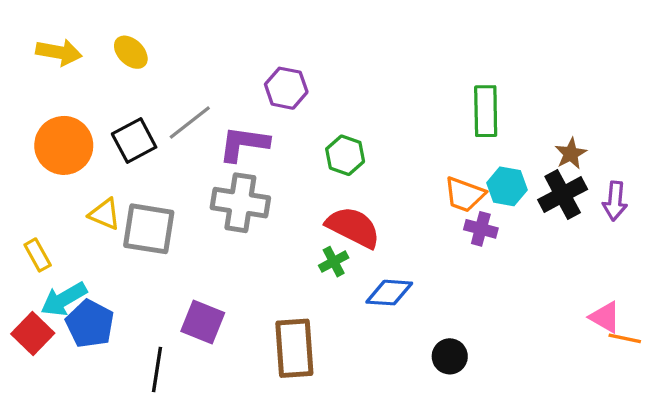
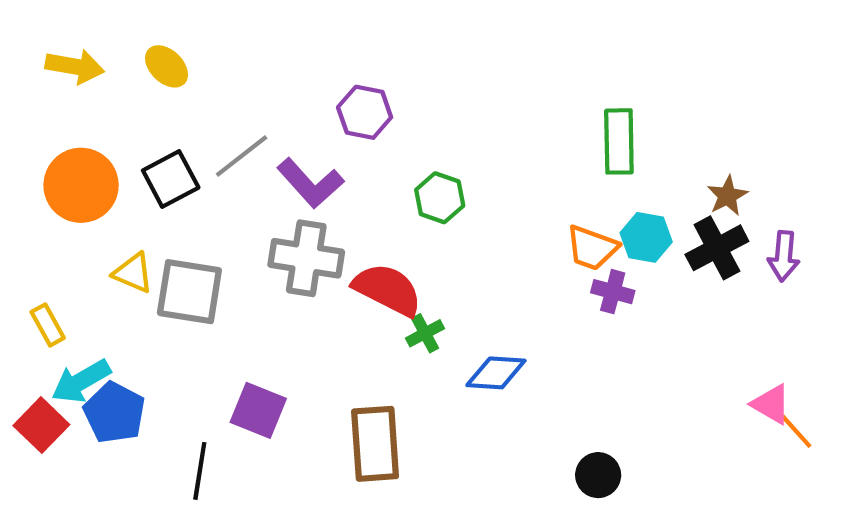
purple L-shape: (244, 144) -> (310, 183), turned -140
red semicircle: (353, 227) -> (388, 290), moved
orange line: (625, 338) -> (796, 431), turned 36
black circle: (450, 356) -> (598, 475), moved

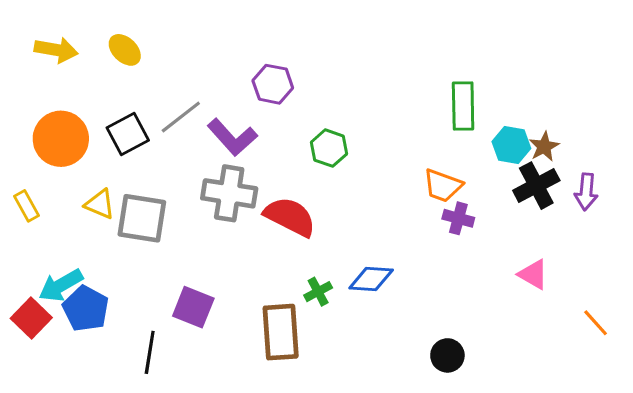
cyan hexagon: (646, 237) -> (511, 145), moved
yellow rectangle: (48, 325) -> (27, 206), moved
green cross: (425, 333) -> (318, 292), moved
pink triangle: (771, 404) -> (533, 274), moved

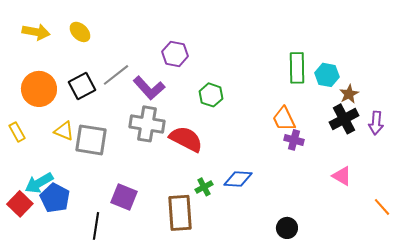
cyan hexagon: (511, 145) -> (327, 75), moved
orange trapezoid: (443, 186) -> (284, 119), turned 44

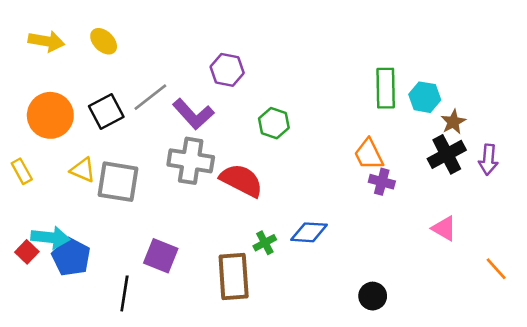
cyan arrow: (39, 183) -> (50, 238), turned -144
red square: (20, 204) -> (27, 252), moved, size x0.7

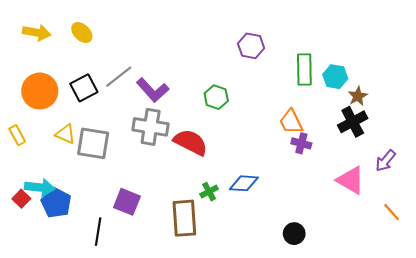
purple hexagon: (227, 70) -> (251, 46), moved
purple arrow: (488, 160) -> (385, 161), moved, turned 35
pink triangle: (444, 228) -> (351, 180), size x1.4

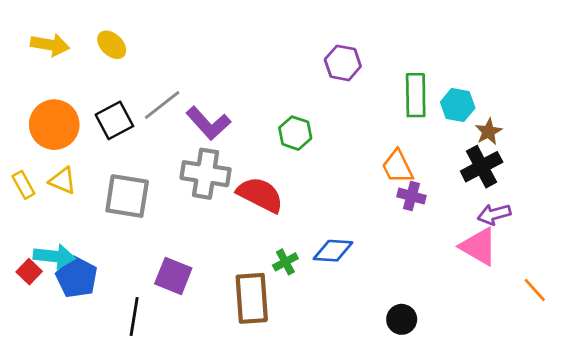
yellow triangle: (65, 134) -> (63, 181), moved
purple arrow: (385, 161) -> (494, 214), moved, turned 35

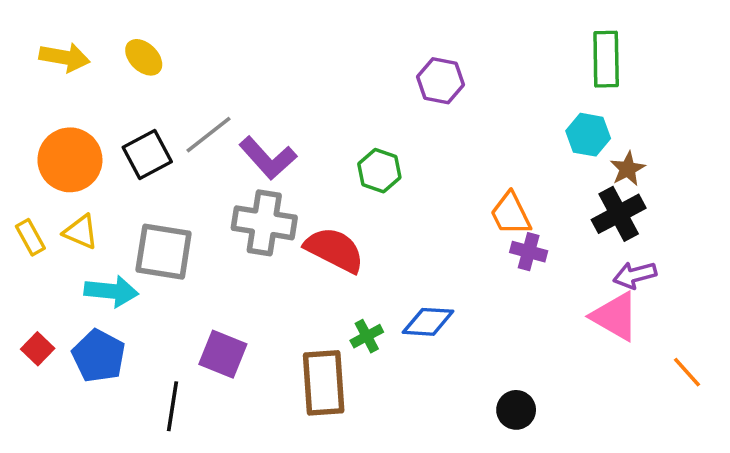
green rectangle: (416, 95) -> (606, 59), moved
cyan arrow: (54, 256) -> (111, 291), moved

